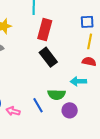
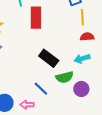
black rectangle: (48, 57) -> (49, 58), moved
blue line: (38, 105) -> (41, 89), moved

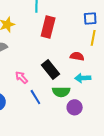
red semicircle: (87, 37) -> (77, 56), moved
pink arrow: (27, 105) -> (21, 77), moved, turned 32

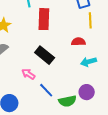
black rectangle: (50, 70) -> (45, 55), moved
green semicircle: (61, 92) -> (67, 101), moved

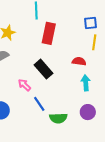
cyan arrow: (88, 62) -> (86, 83), turned 91
purple circle: (87, 92) -> (88, 112), moved

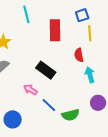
red rectangle: (49, 33) -> (55, 30), moved
red semicircle: (79, 61) -> (79, 55), turned -96

